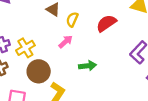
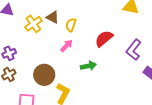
red semicircle: (106, 23) -> (104, 39), moved
yellow cross: (25, 48) -> (33, 24), moved

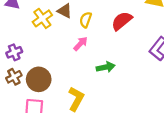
red semicircle: (104, 39) -> (122, 21), moved
brown circle: (44, 75) -> (39, 79), moved

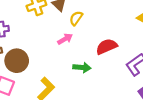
red semicircle: (122, 21) -> (107, 47), moved

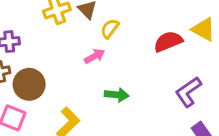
red semicircle: (107, 47) -> (168, 42), moved

